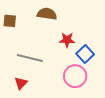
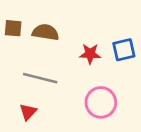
brown semicircle: (47, 14) -> (46, 32), moved
blue square: (85, 54) -> (124, 50), moved, turned 30

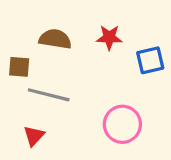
brown square: (13, 28) -> (19, 67), moved
red star: (90, 54) -> (109, 37), moved

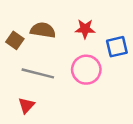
brown square: (19, 67) -> (15, 40), moved, turned 30
pink circle: (122, 124) -> (86, 70), moved

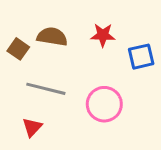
pink circle: (86, 70) -> (104, 104), moved

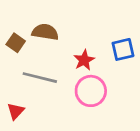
red star: (103, 35) -> (84, 60), moved, turned -30
red triangle: (32, 127) -> (16, 111), moved

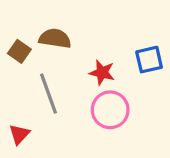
red star: (84, 60) -> (102, 73), turned -30
gray line: (40, 78) -> (48, 94), turned 56

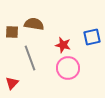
brown square: (19, 51) -> (12, 32), turned -32

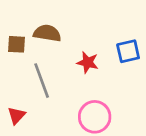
pink circle: (68, 68) -> (95, 117), moved

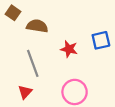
brown square: (17, 44) -> (13, 13), moved, turned 32
red triangle: (17, 115) -> (25, 92), moved

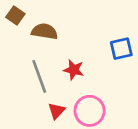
red star: (69, 49) -> (74, 70), moved
red triangle: (25, 92) -> (56, 111), moved

